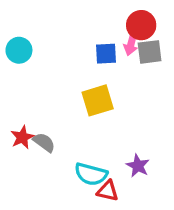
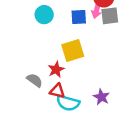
cyan circle: (19, 50) -> (44, 15), moved
red star: (22, 137) -> (56, 70), moved
red triangle: (108, 191) -> (57, 91), moved

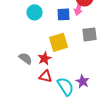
gray square: (110, 16) -> (90, 34), moved
gray semicircle: (35, 80) -> (26, 58), moved
cyan semicircle: (68, 103) -> (66, 86), moved, turned -138

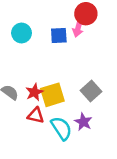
gray square: (90, 34) -> (91, 91), moved, turned -35
yellow square: (59, 42) -> (52, 95), moved

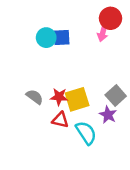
blue square: (59, 36) -> (62, 38), moved
red star: (34, 92) -> (59, 97), turned 30
purple star: (83, 122) -> (108, 115), moved

